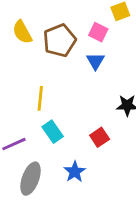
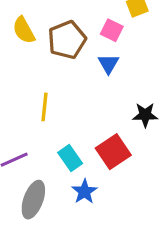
cyan rectangle: (53, 132) -> (70, 158), moved
red square: (100, 137) -> (113, 152), size x1.5

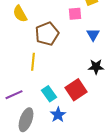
pink square: (112, 30) -> (75, 14), turned -32
brown pentagon: (67, 40) -> (47, 34), moved
blue triangle: (108, 64) -> (93, 35), moved

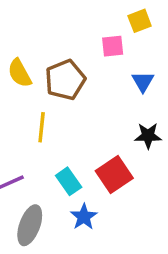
yellow semicircle: (20, 14) -> (20, 73), moved

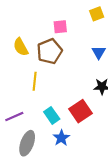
pink square: (113, 46) -> (60, 27), moved

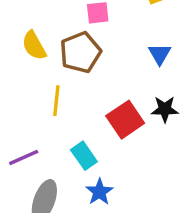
red square: (81, 111) -> (125, 120), moved

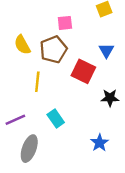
black star: (165, 109) -> (110, 98), moved
red square: (125, 120) -> (83, 71), moved, turned -30
blue star: (99, 192) -> (100, 143), moved

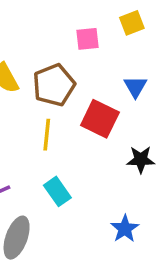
pink square: (65, 23) -> (88, 39), moved
yellow line: (37, 82) -> (47, 135), moved

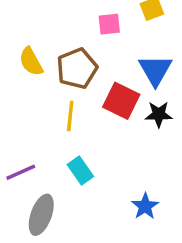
blue triangle: (135, 87) -> (155, 70), size x1.5
black star: (141, 160) -> (159, 114), moved

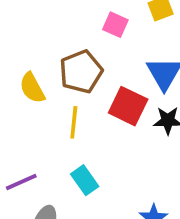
pink square: (109, 24) -> (115, 25), turned 30
yellow semicircle: (31, 62) -> (32, 88), moved

